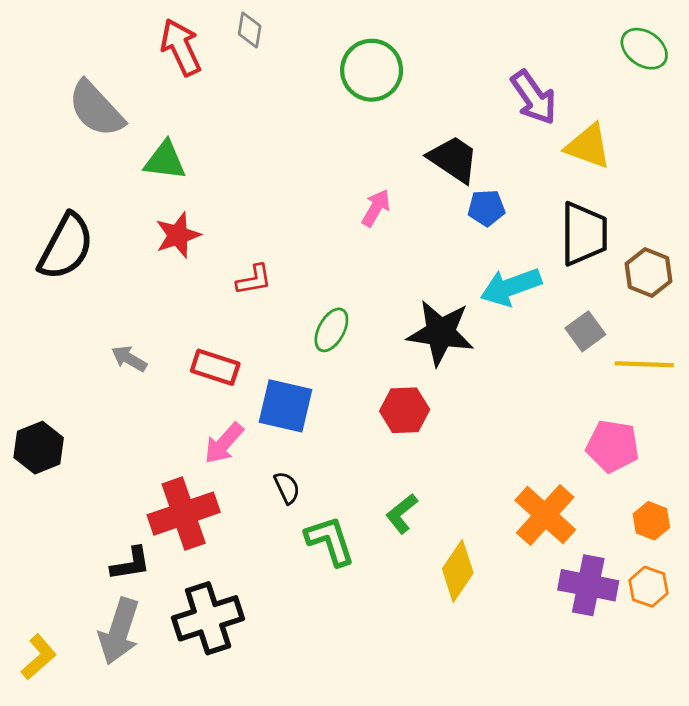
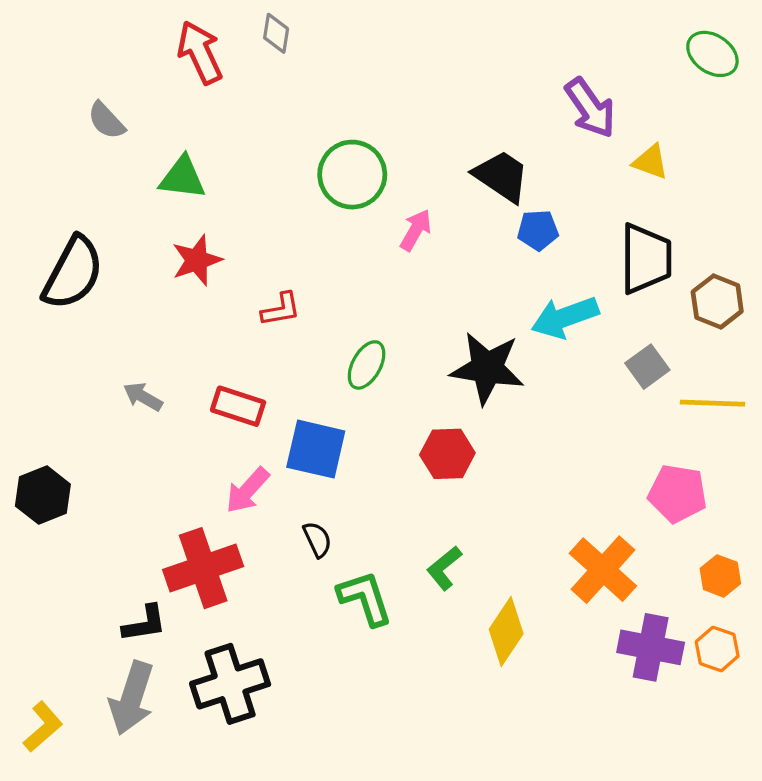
green circle: (372, 70) -> (352, 175), moved
gray semicircle: (96, 109) -> (106, 121), size x0.6
yellow triangle: (588, 146) -> (651, 162), size x0.7

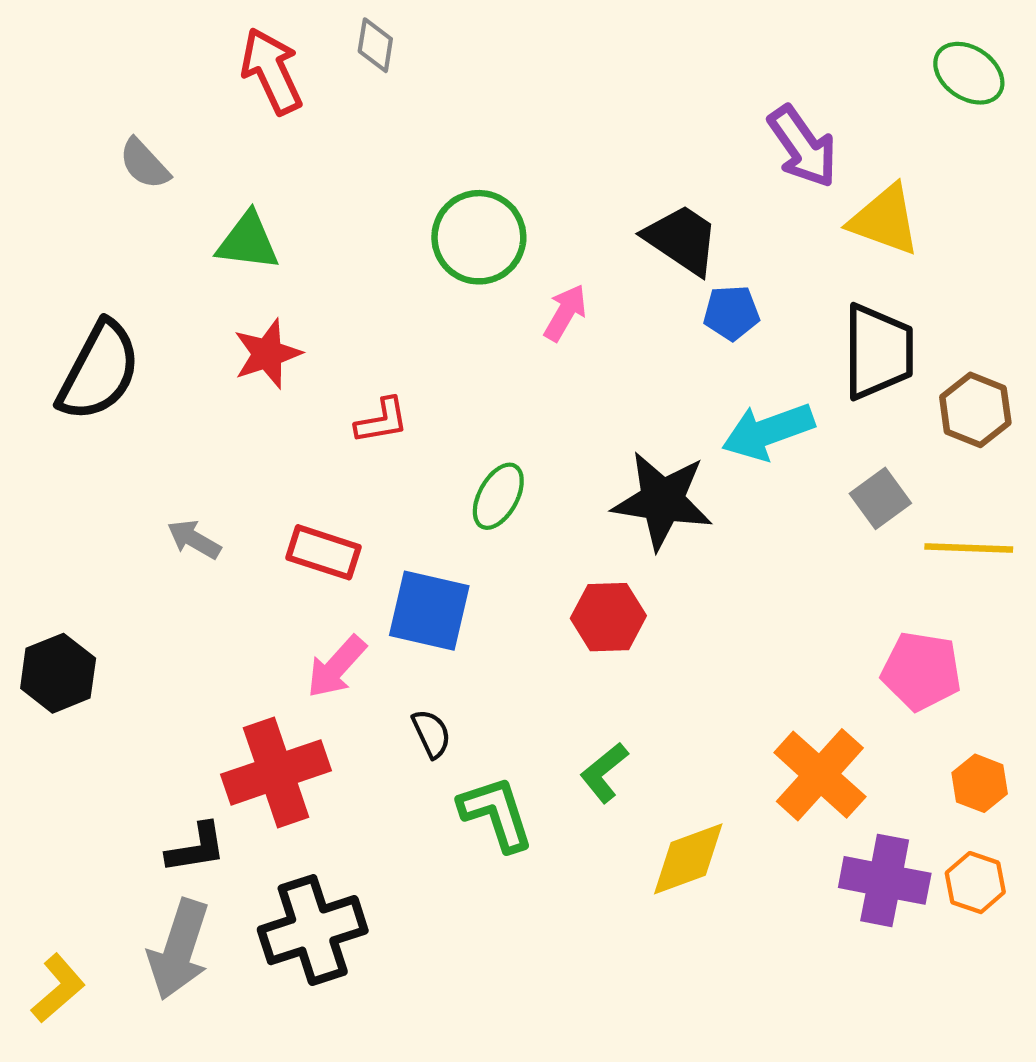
yellow triangle: (651, 162) -> (885, 220), size x1.5
yellow diamond: (506, 632) -> (688, 859), turned 36

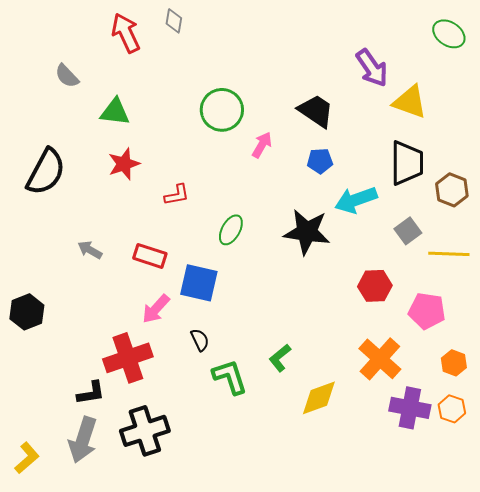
blue pentagon: (731, 313) -> (320, 161), moved
red hexagon: (608, 617) -> (375, 286), moved

